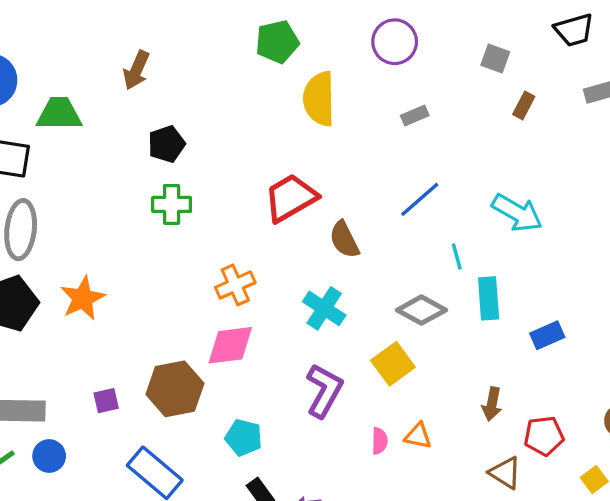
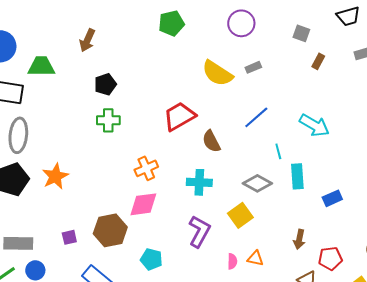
yellow semicircle: (319, 99) -> (217, 73), moved, turned -56
cyan cross: (324, 308) -> (199, 182), turned -30

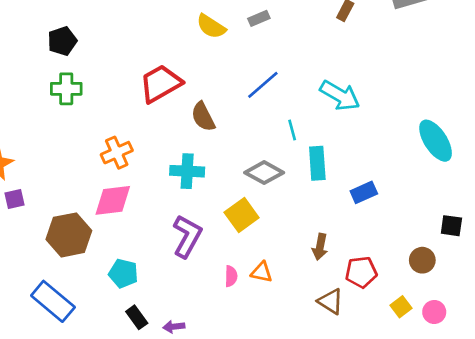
yellow semicircle: (217, 73) -> (211, 26), size x0.7
purple square: (69, 237) -> (14, 199), moved

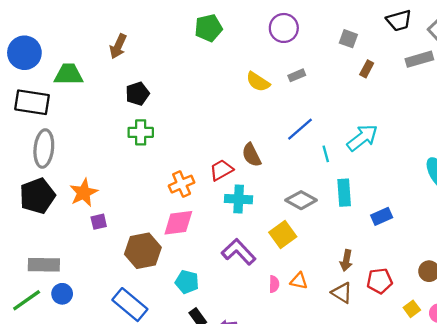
red trapezoid: (161, 84) -> (221, 170), moved, size x0.7
cyan arrow: (340, 95) -> (362, 138), turned -68
cyan line: (292, 130) -> (326, 154), moved
purple L-shape: (187, 236) -> (239, 252), turned -72
brown triangle: (331, 301) -> (342, 293), moved

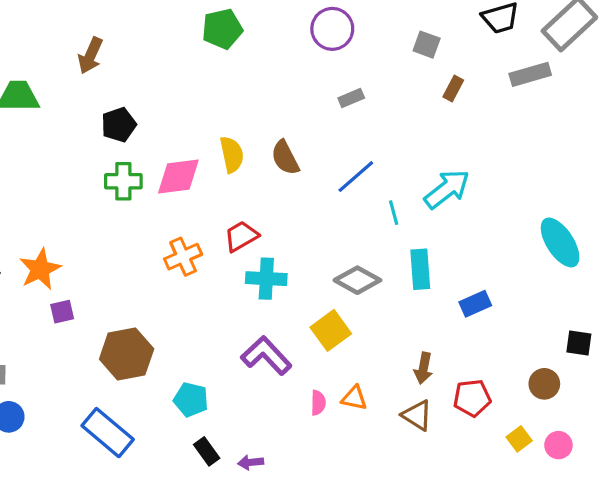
yellow semicircle: (258, 82) -> (232, 155), moved, turned -135
brown semicircle: (252, 155) -> (285, 158), moved
pink diamond: (178, 223) -> (178, 177), moved

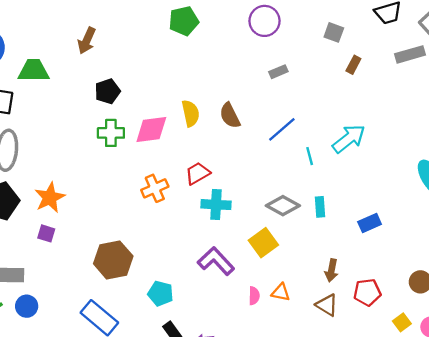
cyan rectangle: (420, 269) -> (320, 207), moved, size x0.7
purple square: (62, 312) -> (46, 233), moved, turned 30

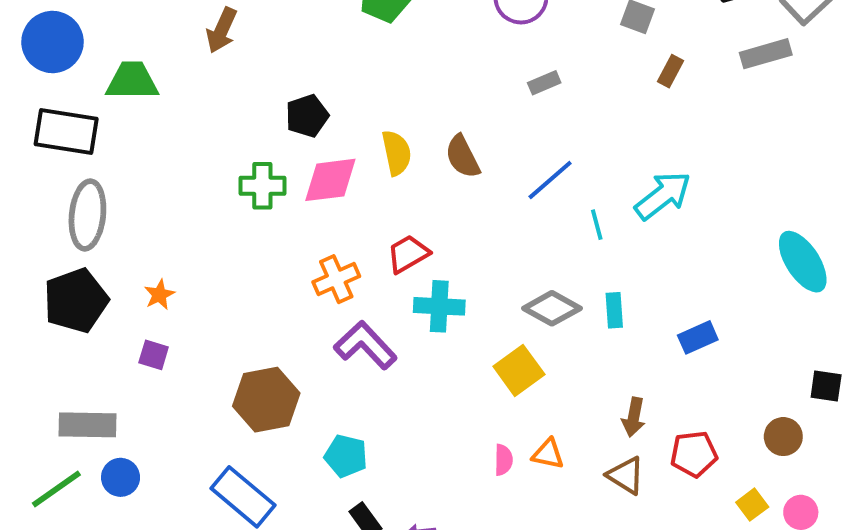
black pentagon: (107, 91) -> (307, 116), moved
orange star: (50, 198) -> (159, 295), size x0.6
purple L-shape: (216, 261) -> (365, 345), moved

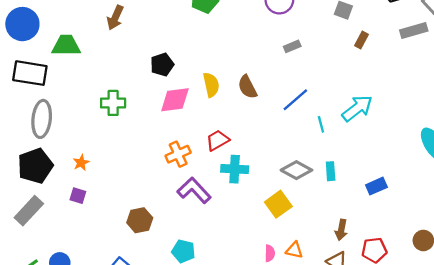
green cross: (262, 186) -> (113, 103), moved
brown hexagon: (266, 400) -> (140, 220), size x0.7
gray rectangle: (87, 425) -> (29, 211), moved, turned -48

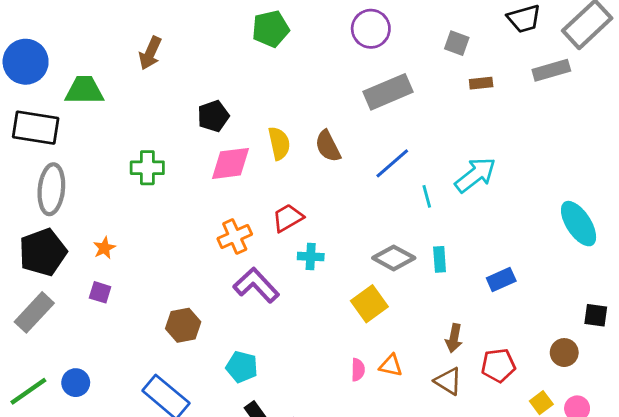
brown rectangle: (361, 40) -> (481, 83), turned 56
gray rectangle: (292, 46) -> (388, 92), size x2.0
cyan cross: (235, 169) -> (311, 257), size x0.7

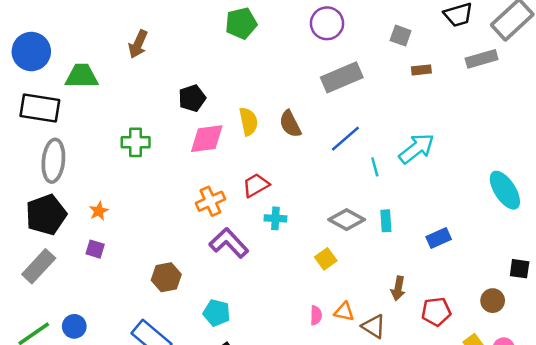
yellow square: (369, 304) -> (326, 259), size x0.7
brown triangle: (448, 381) -> (374, 326), moved

